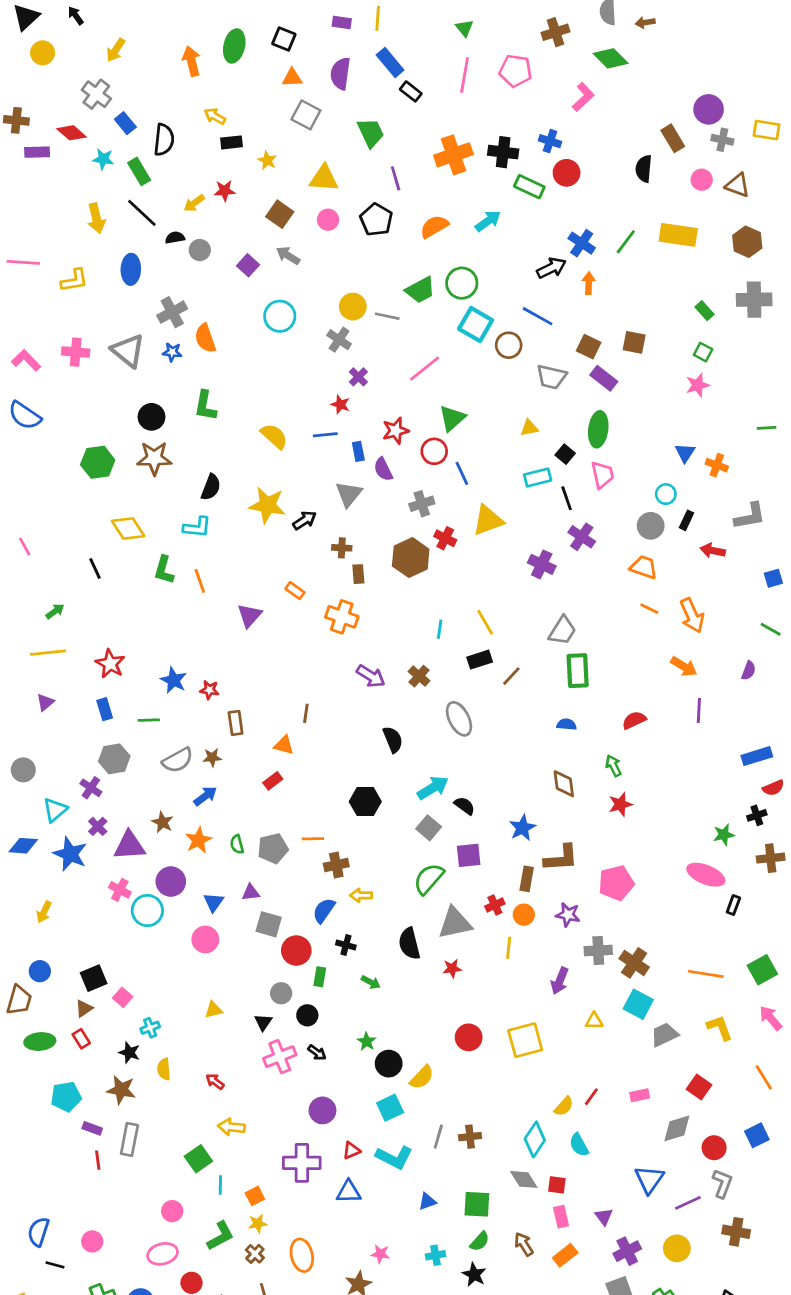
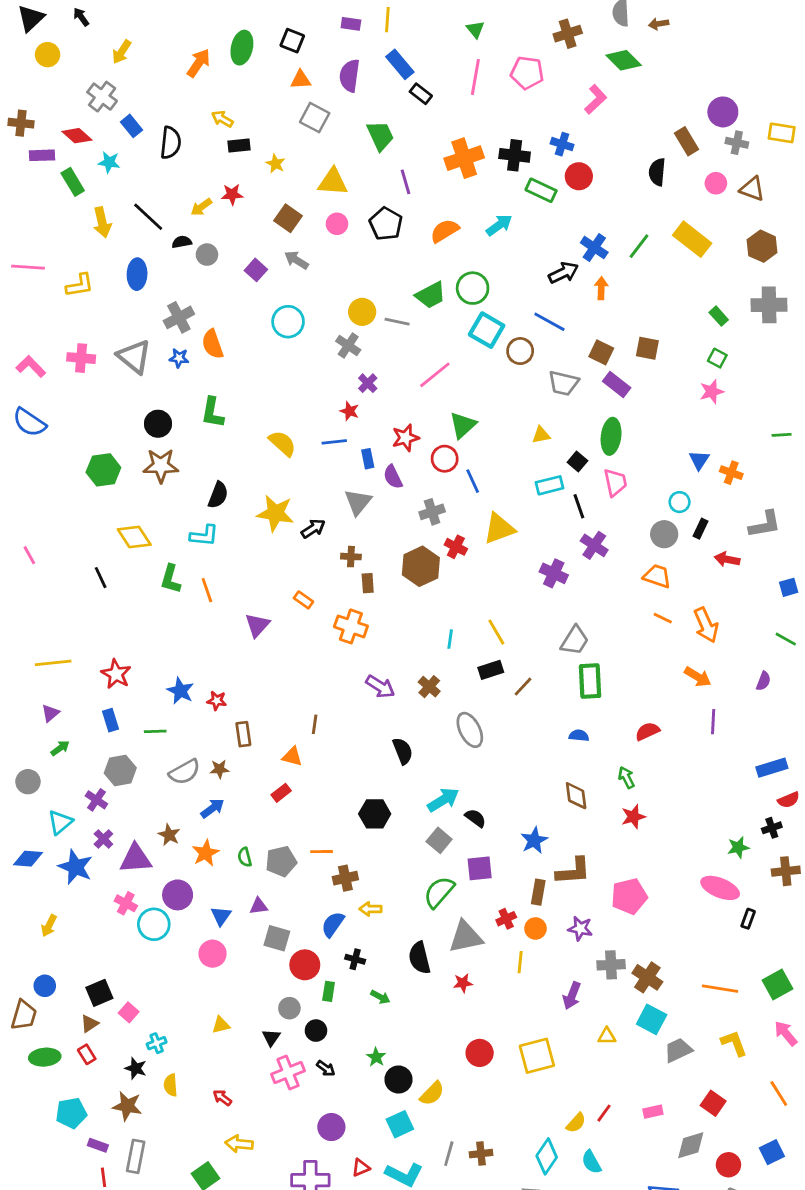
orange arrow: (191, 61) -> (199, 63), turned 48
green rectangle: (139, 171) -> (73, 182), moved
yellow rectangle: (678, 235) -> (692, 239), turned 30
green arrow: (55, 611) -> (60, 748), moved

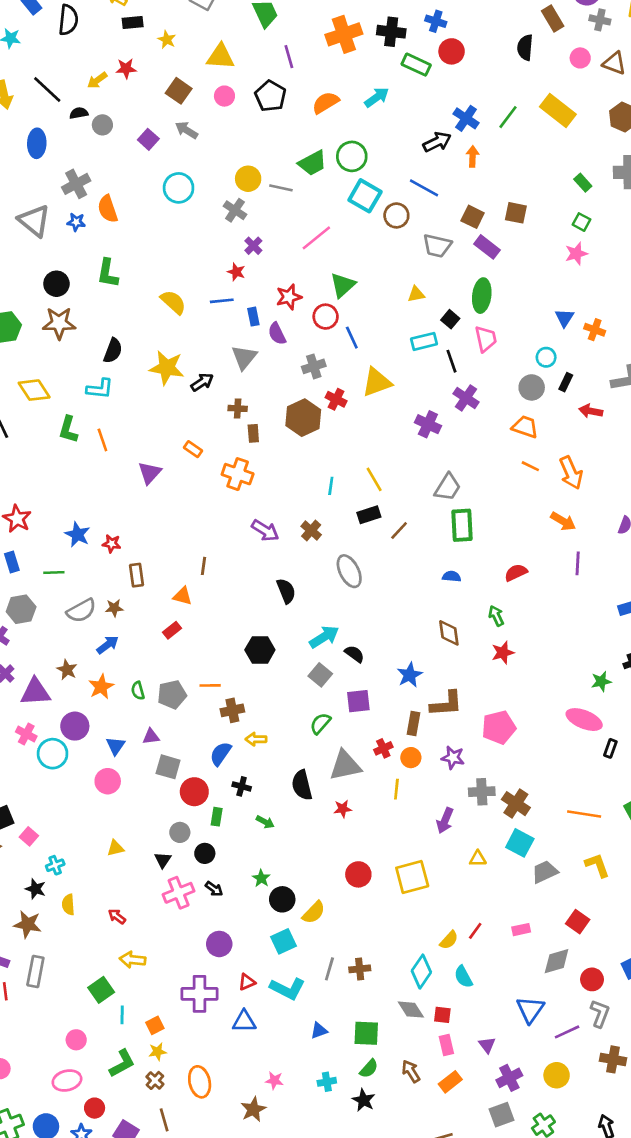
green semicircle: (439, 892) -> (320, 723), size x0.7

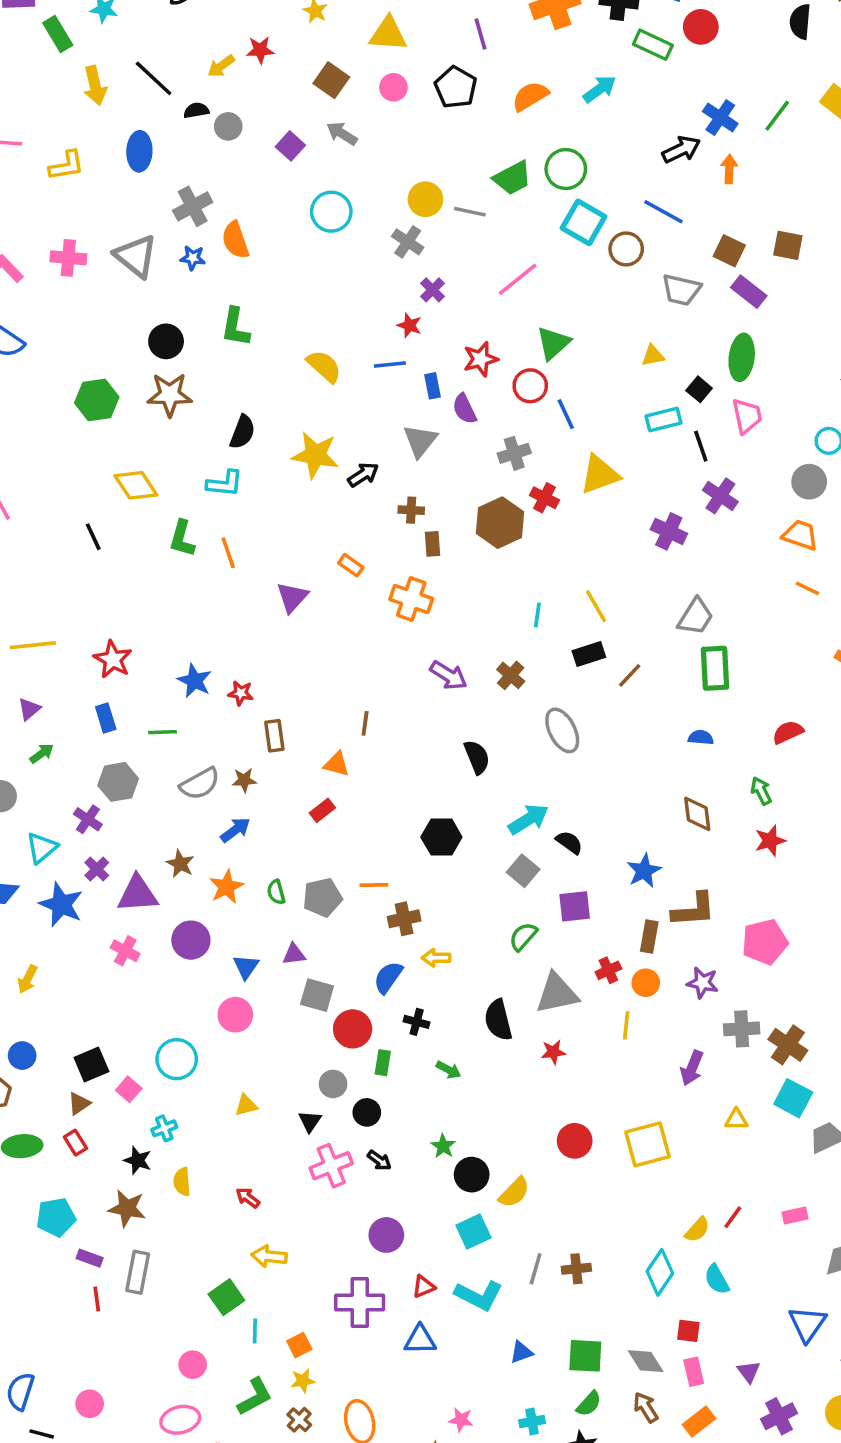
cyan circle: (53, 754) -> (177, 1059), moved
gray diamond: (411, 1010) -> (646, 1361), moved

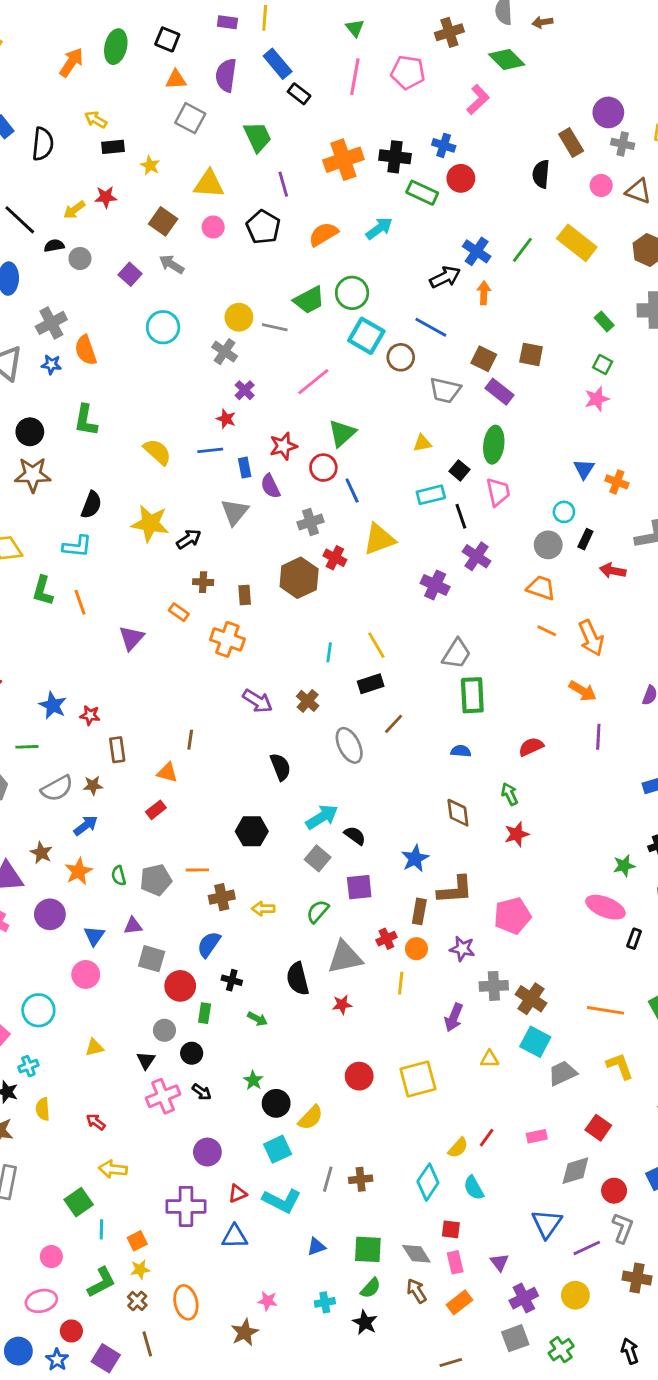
brown cross: (411, 510) -> (203, 582), moved
brown line: (630, 675) -> (394, 724), moved
yellow arrow: (436, 958) -> (263, 909), moved

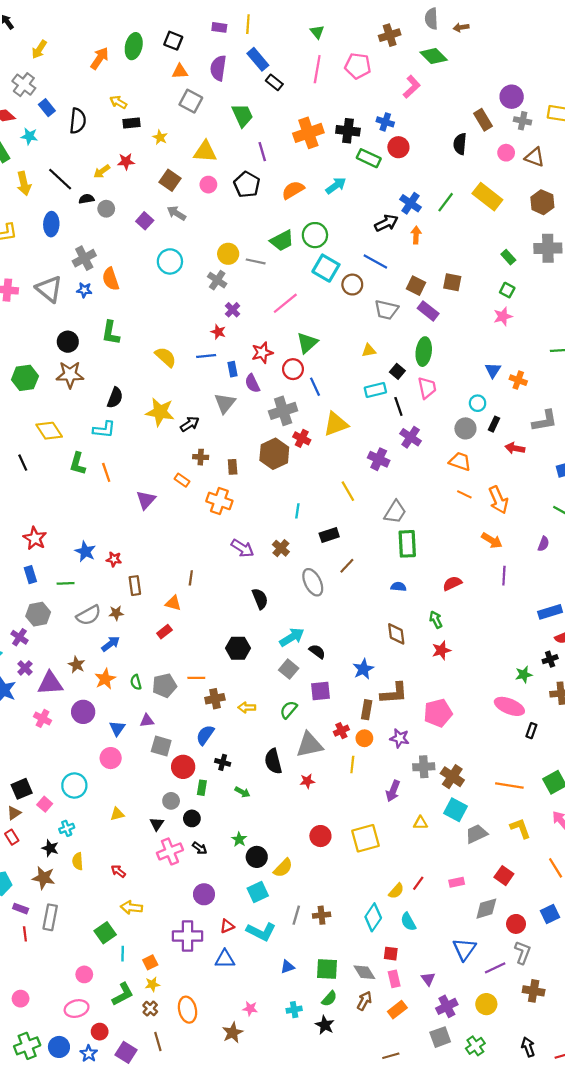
gray cross: (310, 522) -> (283, 411), size x1.4
yellow line: (376, 645) -> (348, 491), moved
brown arrow: (416, 1291) -> (364, 1001), turned 60

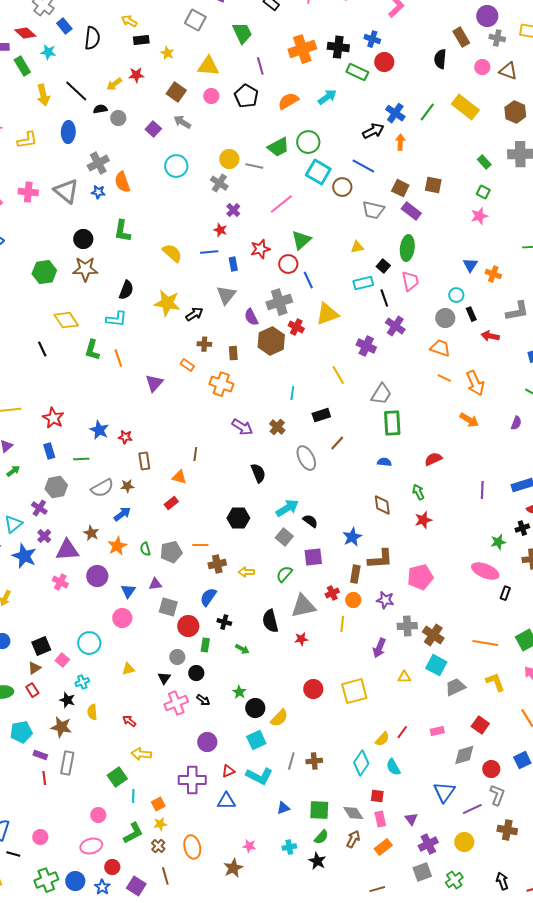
purple semicircle: (252, 383) -> (251, 317), moved
black rectangle: (494, 424) -> (471, 314), turned -48
purple line: (504, 576) -> (482, 490), moved

